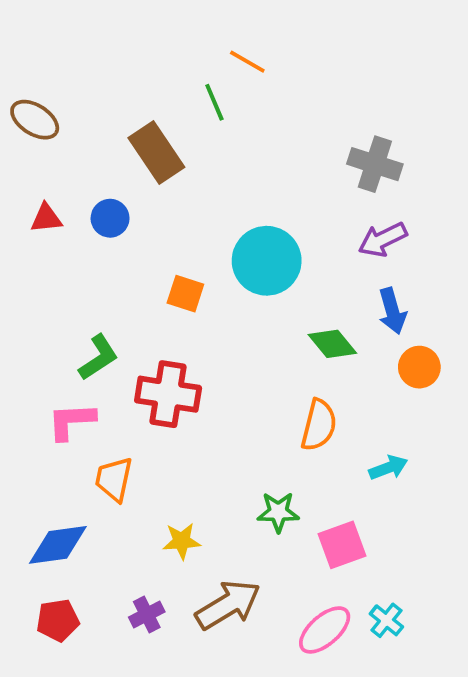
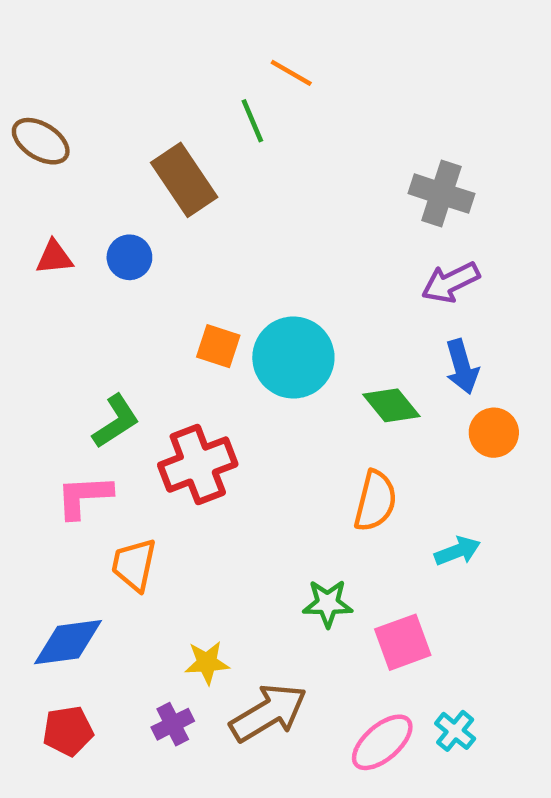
cyan circle: (267, 261) -> (293, 358), moved
red cross: (168, 394) -> (198, 465), turned -30
yellow star: (182, 541) -> (207, 663), moved

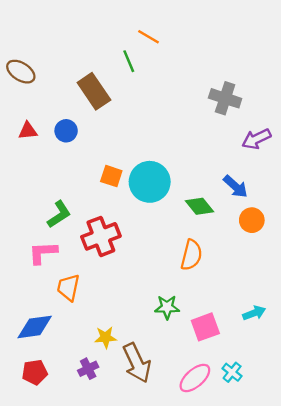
purple arrow: (451, 282) -> (256, 139), moved
blue arrow: (462, 367) -> (236, 186), turned -32
cyan arrow: (457, 551) -> (254, 313), moved
brown arrow: (268, 713) -> (137, 363), turned 96

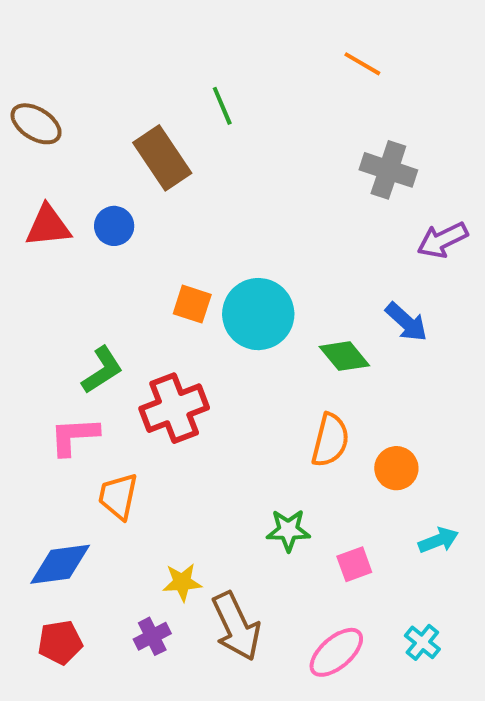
orange line: (148, 37) -> (362, 64), moved
red triangle: (28, 131) -> (48, 226), size x1.4
orange circle: (252, 220) -> (396, 468), moved
pink square: (205, 327) -> (354, 564), size x0.7
cyan cross: (232, 372) -> (422, 642), moved

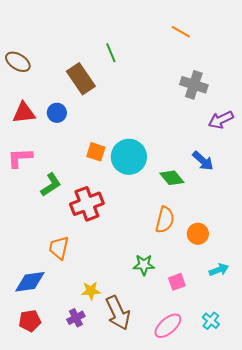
pink L-shape: (74, 436) -> (20, 158), moved

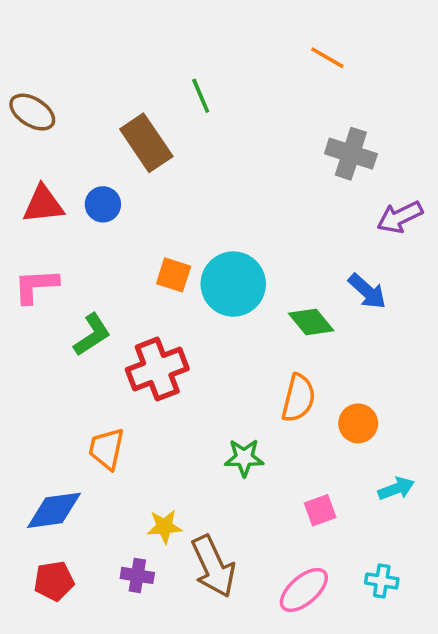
green star: (144, 265) -> (244, 458), moved
purple cross: (76, 318) -> (137, 575), turned 36
cyan cross: (211, 321) -> (382, 581), turned -30

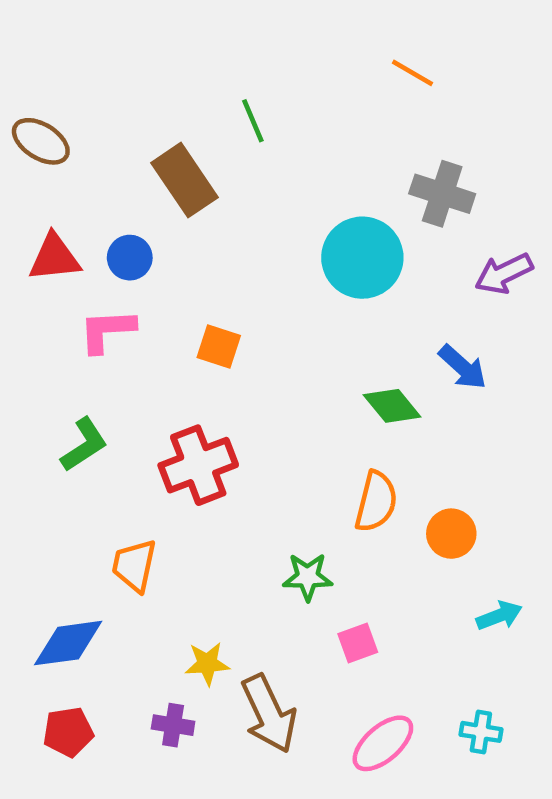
cyan circle: (233, 284) -> (362, 258), moved
pink L-shape: (36, 286) -> (107, 331), moved
green L-shape: (92, 335) -> (84, 445), moved
pink square: (320, 510) -> (358, 643), moved

